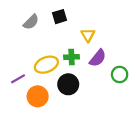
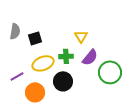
black square: (59, 17) -> (35, 38), moved
gray semicircle: (31, 22) -> (15, 31), moved, turned -35
green circle: (120, 74) -> (110, 72), size x1.5

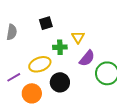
black square: (35, 38) -> (46, 23), moved
green cross: (66, 56) -> (60, 47), moved

